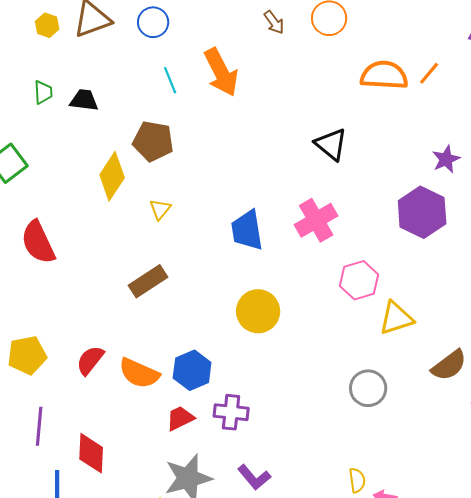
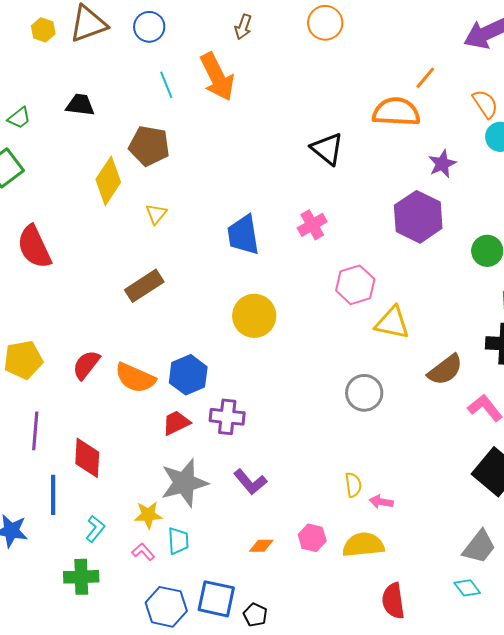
brown arrow: (274, 22) -> (243, 27), moved, turned 55
orange semicircle: (384, 75) -> (396, 112), moved
green trapezoid: (43, 92) -> (19, 118), moved, turned 55
pink cross: (316, 220) -> (312, 225), size x0.7
yellow triangle: (396, 318) -> (392, 323), turned 30

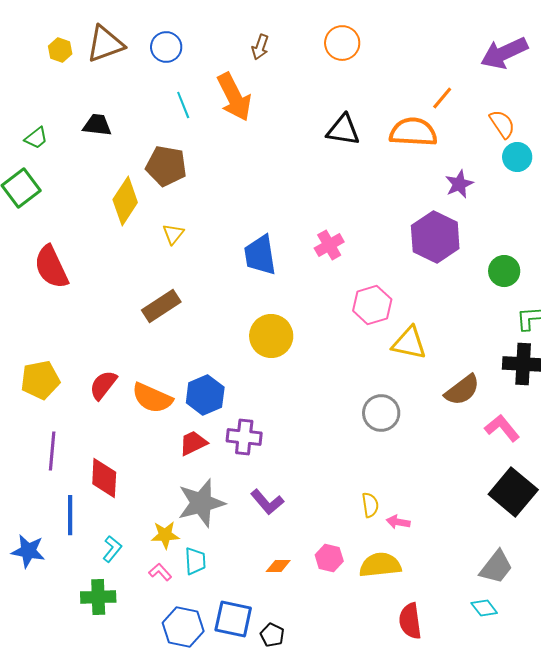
black triangle: (327, 149) -> (343, 130), moved, turned -30

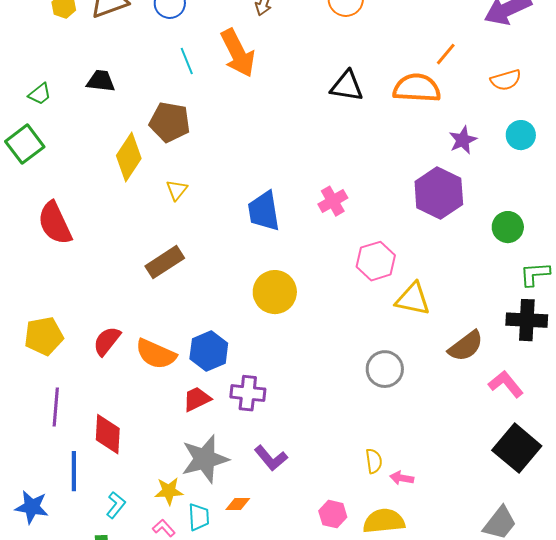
orange semicircle: (502, 124) -> (506, 80), turned 108
cyan circle: (517, 157) -> (521, 135), moved
orange diamond: (278, 566) -> (238, 504), moved

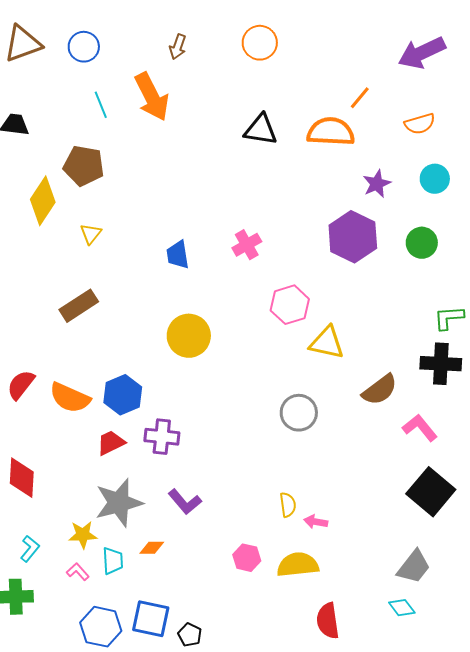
blue trapezoid: (264, 211) -> (178, 255), size x0.7
green circle: (508, 227) -> (422, 243), moved

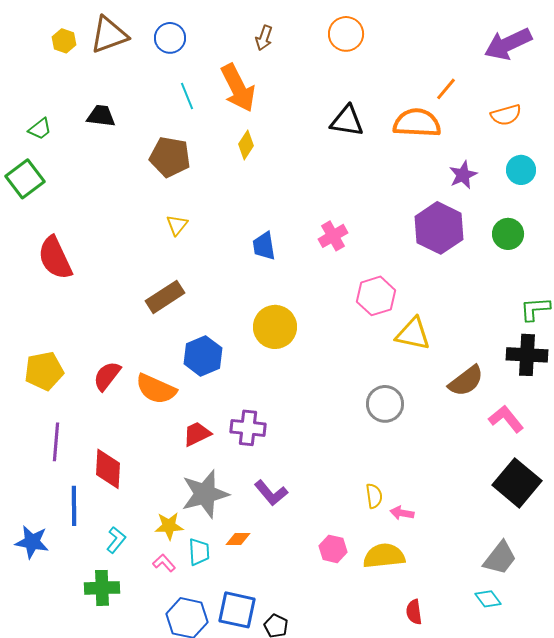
yellow diamond: (43, 201) -> (246, 145), moved, size x0.6
blue hexagon: (123, 395) -> (203, 356), moved
red semicircle: (328, 621) -> (414, 612), size x0.7

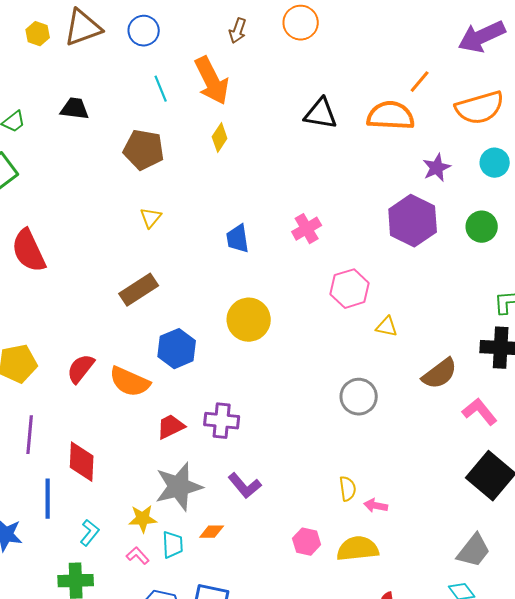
orange circle: (346, 34) -> (301, 23), moved
orange semicircle: (506, 115) -> (480, 108), size x1.6
yellow triangle: (413, 334) -> (387, 327), size x0.6

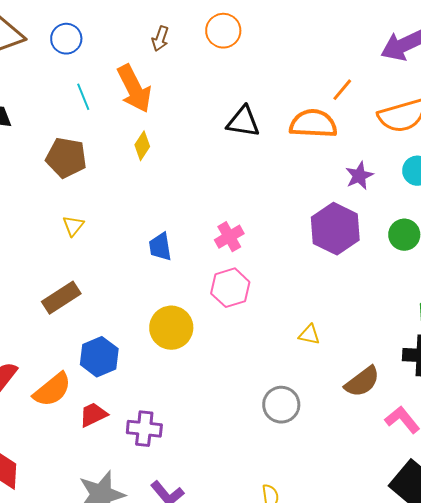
pink hexagon: (350, 289) -> (230, 288), moved
orange semicircle: (130, 382) -> (52, 390), turned -63
red trapezoid: (171, 427) -> (93, 415), moved

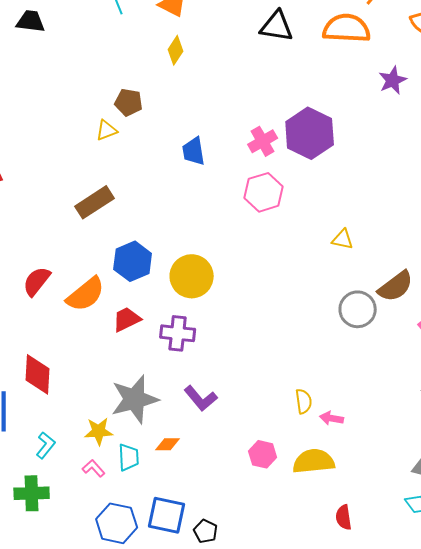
brown pentagon: (66, 158) -> (129, 102), moved, size x0.7
yellow triangle: (73, 226) -> (107, 130), turned 30
purple hexagon: (335, 229) -> (310, 133), moved
yellow circle: (171, 328) -> (192, 276), moved
gray circle: (281, 405) -> (358, 309), moved

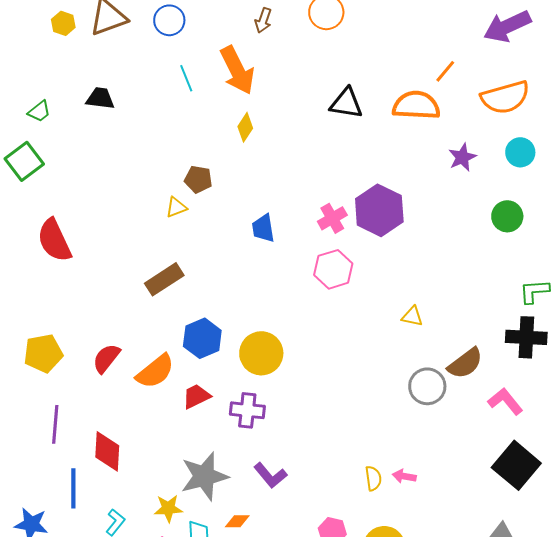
pink arrow: (332, 418) -> (404, 476), moved

